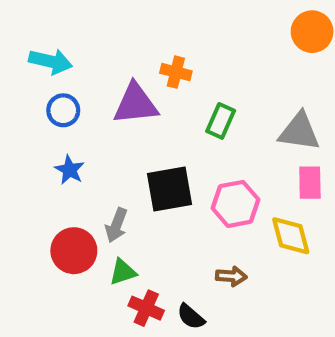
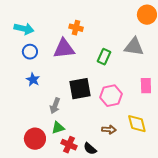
orange cross: (176, 72) -> (76, 28), moved
gray triangle: (299, 132) -> (134, 47), moved
yellow diamond: (291, 236) -> (137, 124), moved
red circle: (74, 251) -> (35, 139), moved

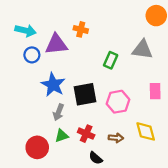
purple triangle: (64, 49) -> (56, 44), moved
blue star: (33, 80) -> (53, 85), moved, size x1.6
red cross: (69, 145) -> (86, 134), moved

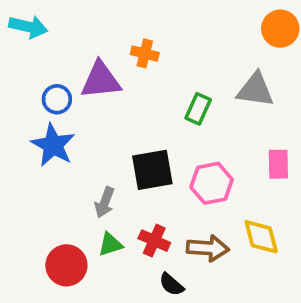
cyan arrow: (26, 30) -> (28, 27), moved
blue star: (53, 85) -> (53, 145), moved
brown arrow: (116, 138) -> (208, 248), size x1.5

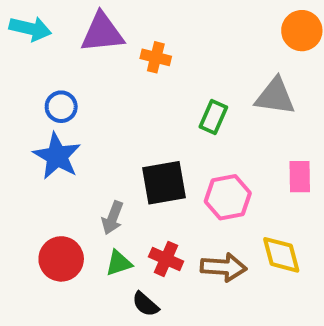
purple triangle: (101, 80) -> (102, 33), moved
red circle: (66, 265) -> (61, 259), moved
black semicircle: (171, 284) -> (145, 304), moved

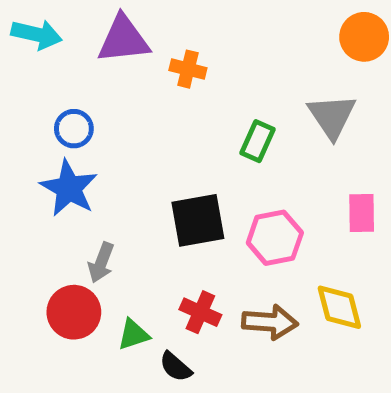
gray triangle: (275, 96) -> (332, 116), turned 48
gray arrow: (113, 218) -> (101, 263), moved
green triangle: (119, 263) -> (133, 335), moved

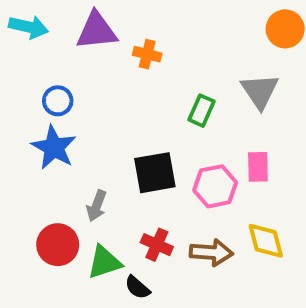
pink rectangle: (362, 213) -> (258, 167), moved
gray arrow: (101, 263) -> (97, 206), moved
green triangle: (133, 335) -> (104, 262), size x1.4

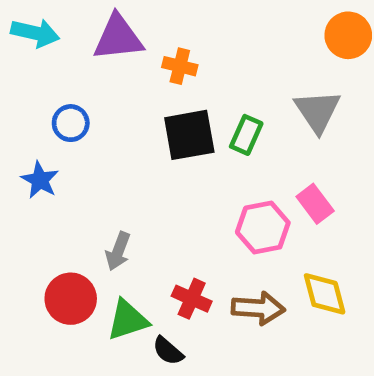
blue star: (54, 147) -> (40, 180), moved, size x0.7
pink rectangle: (258, 167) -> (315, 204), turned -36
black square: (155, 173) -> (189, 135), moved

